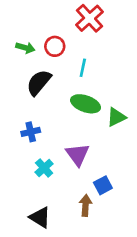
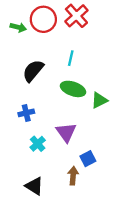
red circle: (55, 46) -> (43, 19), moved, size x1.5
green arrow: (25, 48) -> (18, 27), moved

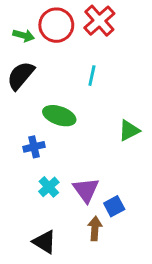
black semicircle: (33, 71) -> (21, 76), moved
green ellipse: (73, 89) -> (59, 116), moved
purple triangle: (66, 132) -> (86, 190), moved

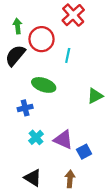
red circle: (56, 25) -> (42, 39), moved
green arrow: (24, 35) -> (17, 26), turned -112
purple triangle: (86, 190) -> (63, 140), turned -30
brown arrow: (95, 229) -> (70, 179), moved

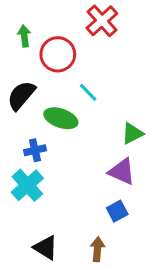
black semicircle: (15, 55) -> (21, 95), moved
cyan line: (68, 55) -> (88, 92), moved, turned -56
cyan cross: (36, 137) -> (27, 185), moved, size x1.5
purple triangle: (63, 140) -> (122, 172), moved

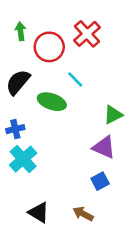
red cross: (102, 21) -> (87, 34), moved
blue cross: (35, 150) -> (15, 129), moved
brown arrow: (97, 249) -> (83, 214), turned -66

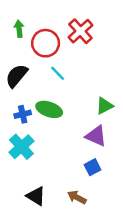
cyan line: (75, 80) -> (58, 73), moved
green ellipse: (52, 102) -> (49, 109), moved
blue cross: (15, 129) -> (23, 114), moved

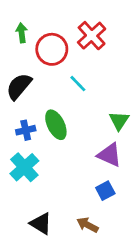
cyan line: (58, 73) -> (78, 84), moved
green triangle: (105, 106) -> (119, 121), turned -30
green ellipse: (49, 109) -> (56, 125), turned 45

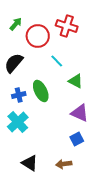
green arrow: (22, 33) -> (16, 24), turned 48
red cross: (92, 36) -> (67, 26), turned -30
green triangle: (119, 121) -> (76, 81), moved, turned -35
brown arrow: (87, 225) -> (64, 164), turned -35

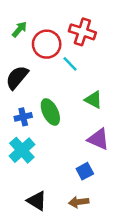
cyan line: (57, 61) -> (70, 64), moved
blue square: (77, 139) -> (85, 171), moved

